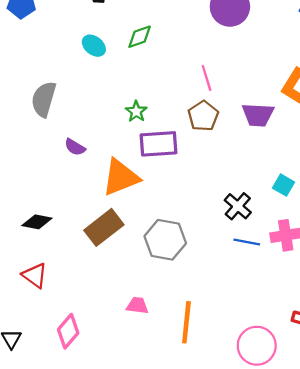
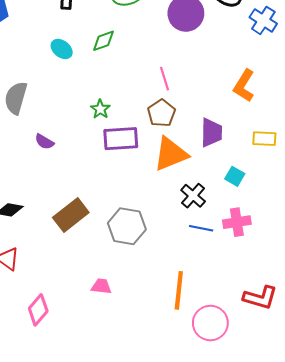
purple trapezoid: (258, 115) -> (211, 133), moved, turned -92
orange triangle: (121, 177) -> (171, 154), moved
orange line: (186, 322) -> (179, 290), moved

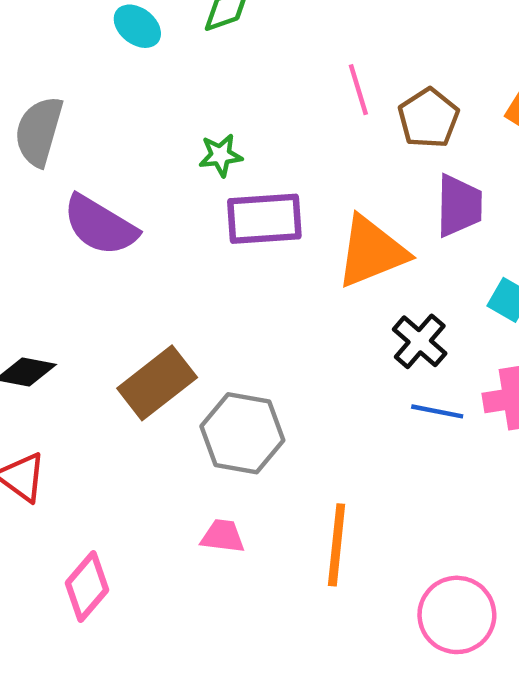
green star: (100, 109) -> (221, 155), turned 30
brown pentagon: (161, 113) -> (428, 118), moved
purple semicircle: (44, 142) -> (100, 225), size x1.8
gray hexagon: (127, 226) -> (242, 433), moved
orange line: (179, 290) -> (337, 545), moved

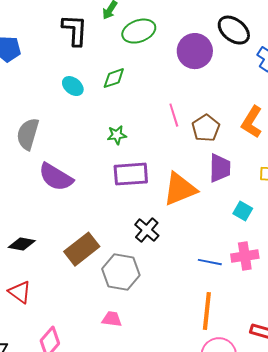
green star: (221, 155) -> (117, 135), moved
black cross: (420, 341) -> (147, 230), moved
orange line: (337, 545) -> (207, 311), moved

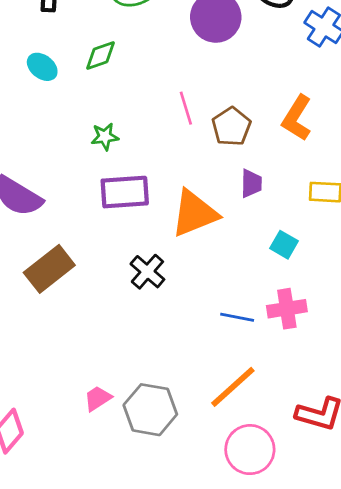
purple trapezoid: (220, 168) -> (251, 183), size x0.7
brown rectangle: (82, 249) -> (49, 269), moved
gray hexagon: (121, 272) -> (150, 410), moved
orange line: (207, 311) -> (233, 387), turned 42
pink trapezoid: (112, 319) -> (98, 398), turned -40

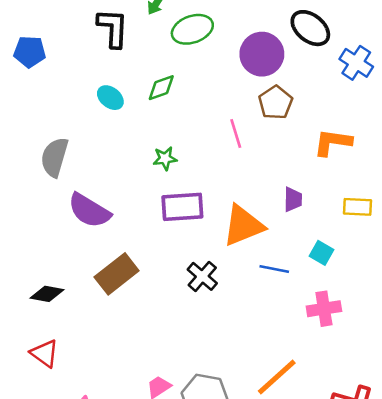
orange L-shape: (297, 118) -> (333, 142), turned 66
brown pentagon: (231, 127) -> (276, 103), moved
blue line: (237, 317) -> (274, 269), moved

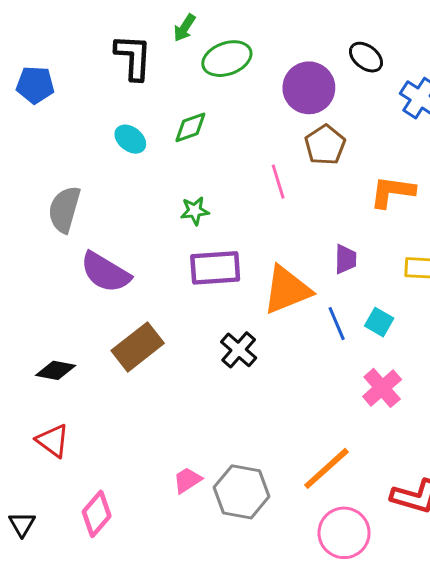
black ellipse: (310, 28) -> (366, 57), size x0.7
blue line: (274, 269) -> (337, 324), moved, turned 56
pink cross: (324, 309) -> (382, 388), turned -32

